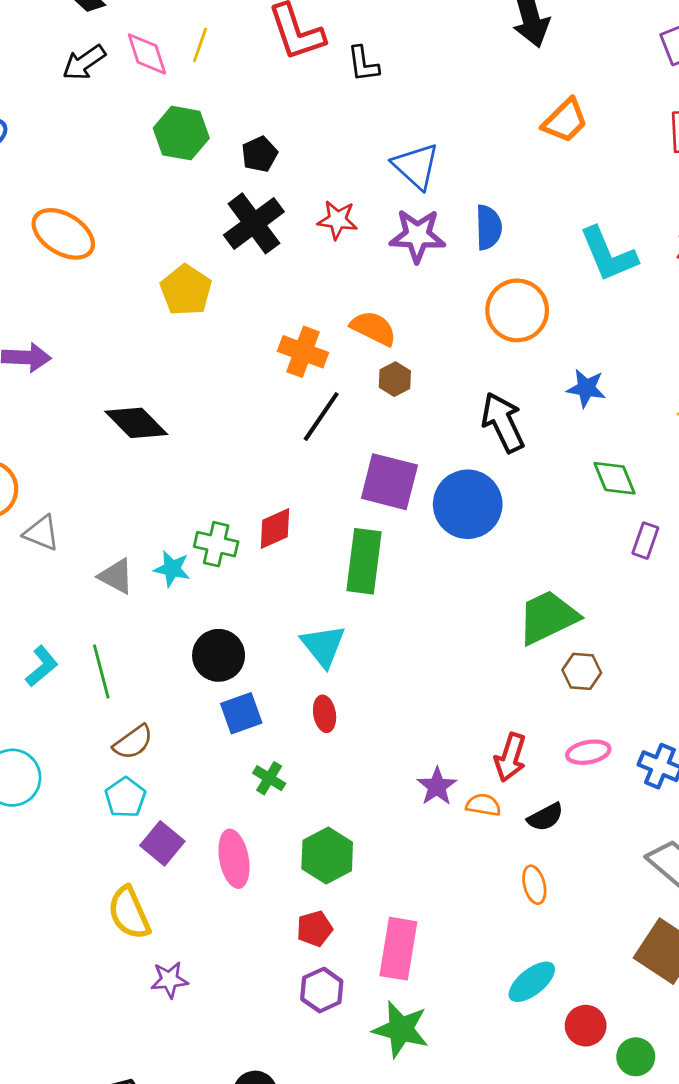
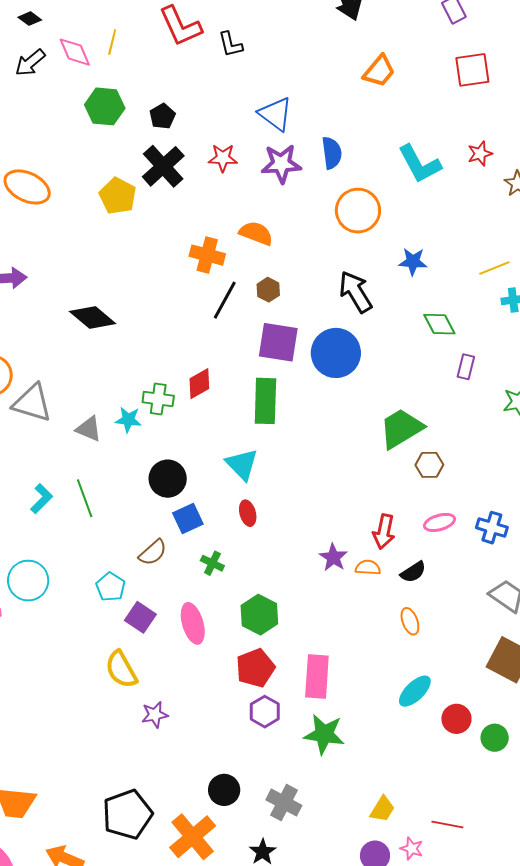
yellow pentagon: (186, 290) -> (118, 196), moved
brown hexagon: (395, 379) -> (268, 290), moved
gray triangle: (42, 533) -> (32, 403), size x1.5
brown semicircle: (133, 742) -> (153, 553), moved
red pentagon: (315, 929) -> (255, 668), size x1.5

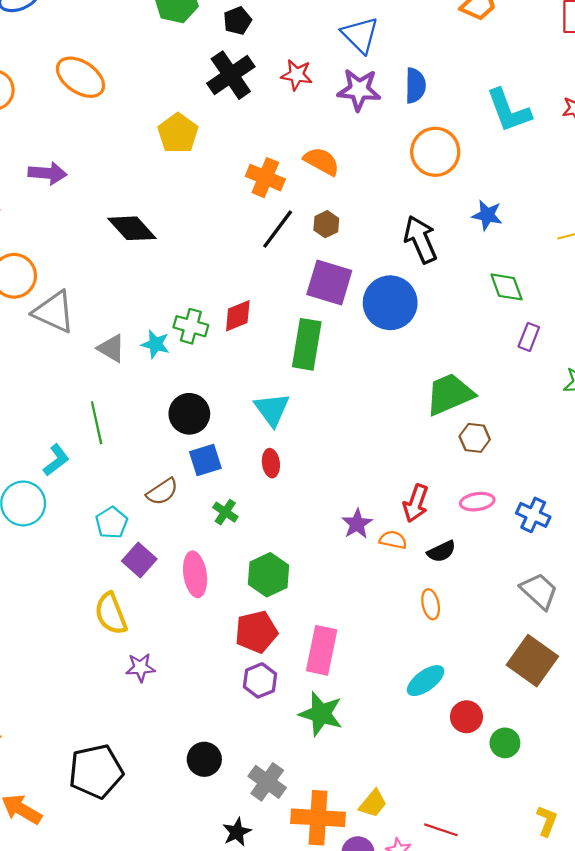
yellow pentagon: (118, 196) -> (178, 133), moved
cyan L-shape: (42, 499) -> (56, 460), moved
orange cross: (193, 837) -> (318, 818), moved, turned 36

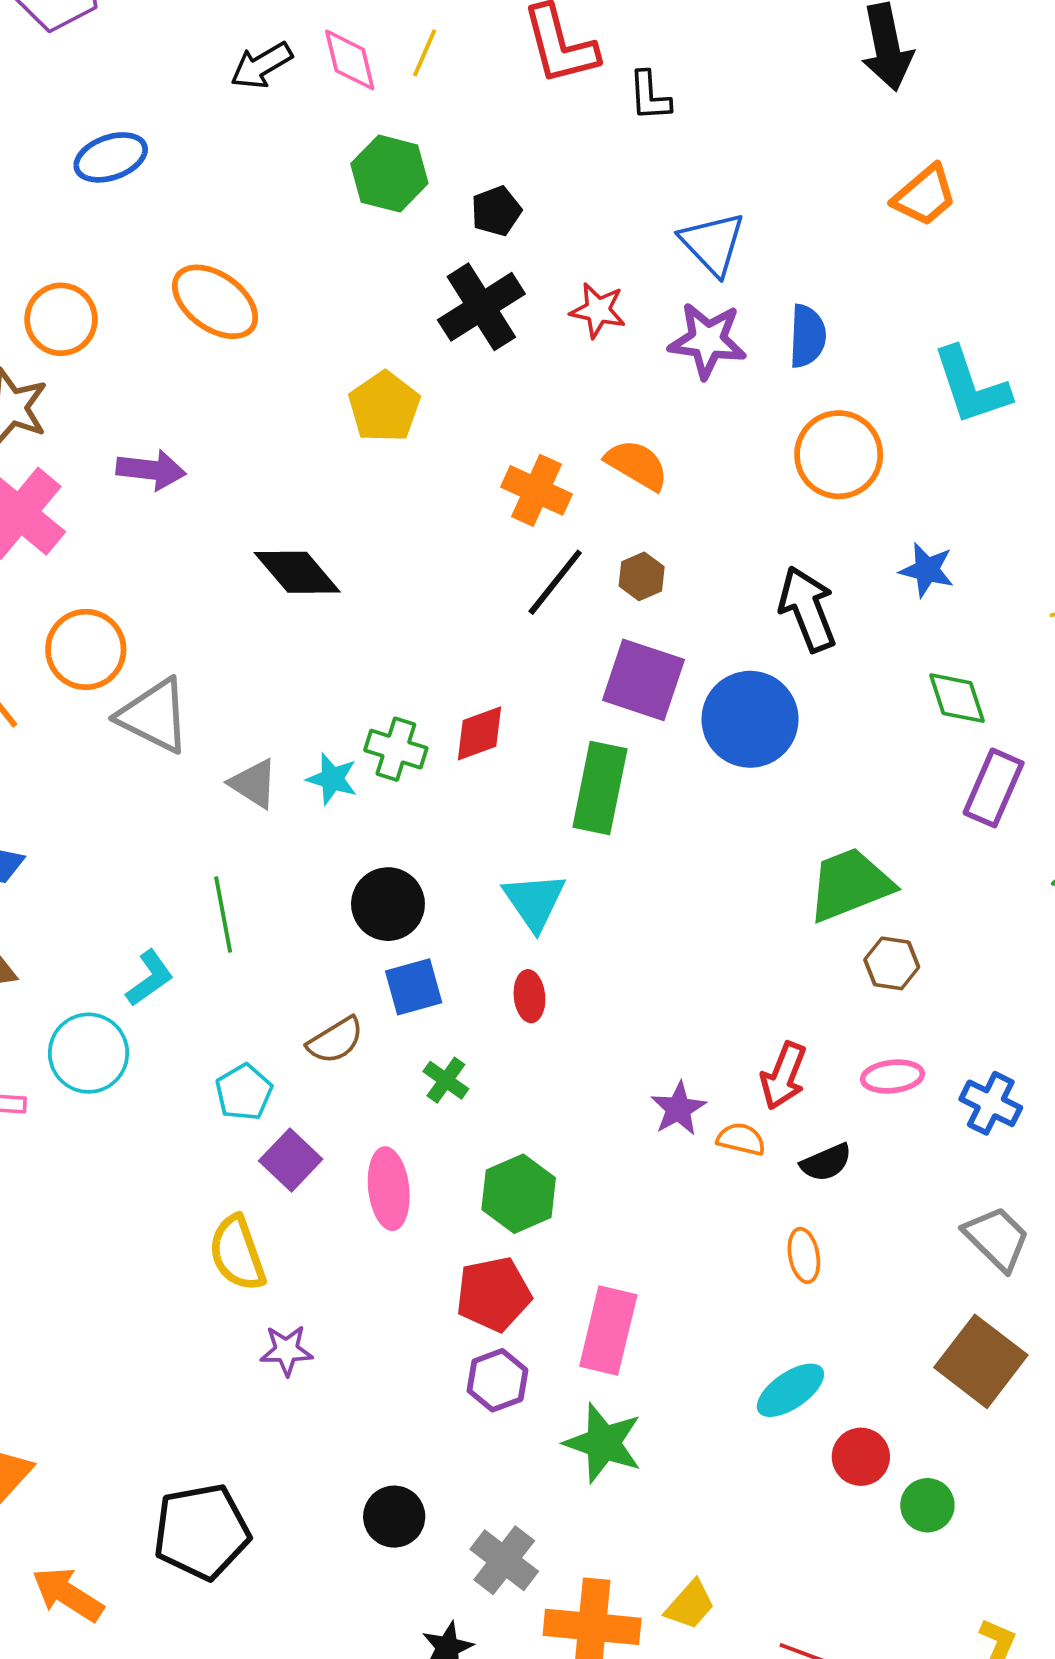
purple rectangle: (529, 337) -> (994, 788), size x1.5

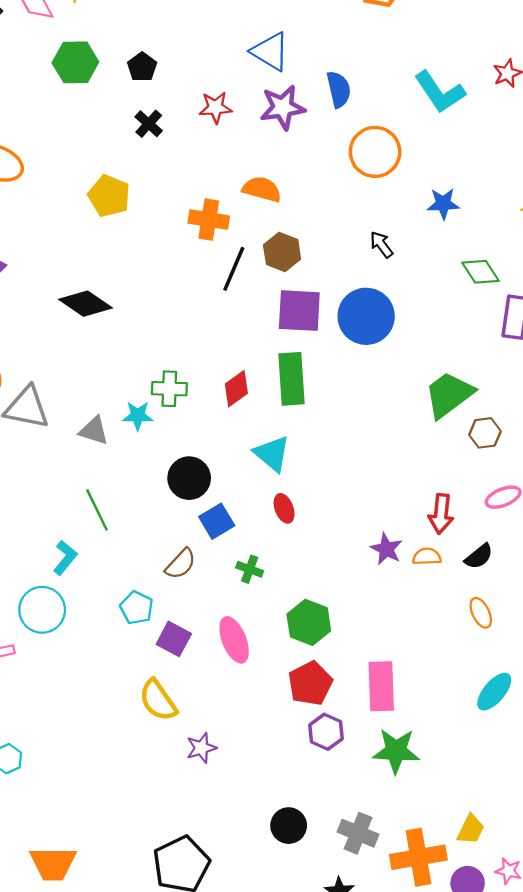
black cross: (481, 307) -> (149, 124), size x0.6
brown hexagon: (642, 576) -> (282, 252), size x1.4
black arrow: (807, 609) -> (381, 245), size x0.6
red diamond: (480, 733) -> (236, 389), moved

